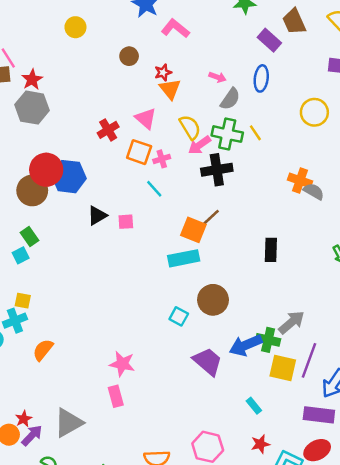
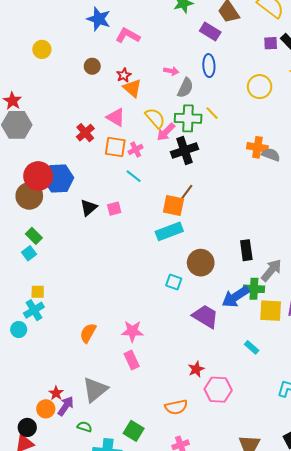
black rectangle: (271, 250) -> (246, 250), moved
orange semicircle: (43, 350) -> (88, 333), moved
red star: (260, 444) -> (196, 369), moved

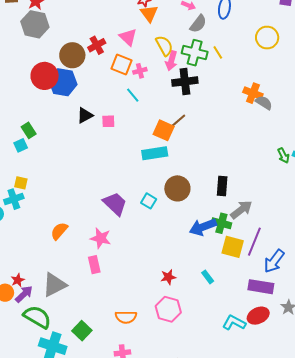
pink arrow: (166, 132) -> (171, 61), turned -42
brown circle: (29, 196) -> (72, 55), moved
purple trapezoid: (205, 316) -> (115, 204), moved
red star: (196, 369) -> (168, 277), moved
green semicircle: (84, 427) -> (37, 317), size x2.0

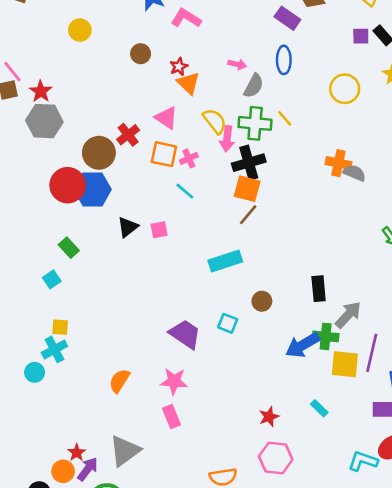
green rectangle: (29, 130) -> (69, 248), moved
orange square: (164, 130) -> (247, 189), moved
brown circle: (177, 188) -> (262, 301), size x0.6

